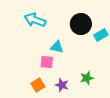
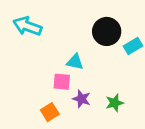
cyan arrow: (35, 20) -> (27, 26), moved
purple star: (62, 85) -> (82, 99), moved

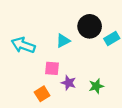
cyan arrow: (27, 26) -> (23, 45), moved
cyan triangle: (75, 62) -> (63, 41), moved, turned -40

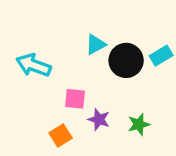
black circle: (90, 26) -> (126, 60), moved
cyan triangle: (63, 41) -> (96, 44), moved

